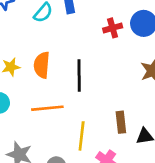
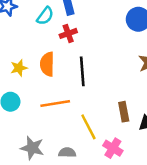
red cross: (113, 28) -> (68, 33), moved
yellow line: (82, 136) -> (88, 127), turned -30

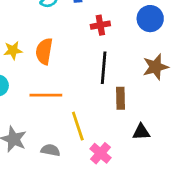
red cross: (68, 33) -> (100, 25), moved
black line: (82, 71) -> (104, 68), moved
brown rectangle: (124, 112) -> (121, 98), moved

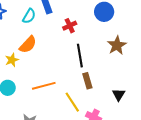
orange semicircle: (44, 51) -> (28, 45), moved, turned -132
brown rectangle: (121, 98) -> (87, 81), moved
black triangle: (141, 132) -> (119, 95), turned -40

